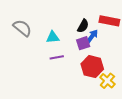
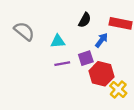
black semicircle: (83, 26) -> (85, 20), moved
purple square: (83, 43) -> (86, 58), moved

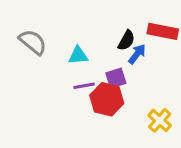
black semicircle: (85, 20) -> (126, 40), moved
red hexagon: (101, 74) -> (107, 99), moved

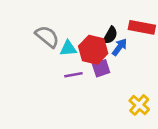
gray semicircle: (33, 42) -> (47, 37), moved
red hexagon: (107, 99) -> (93, 50), moved

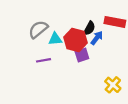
gray semicircle: (47, 37) -> (38, 29), turned -78
purple line: (73, 75) -> (44, 60), moved

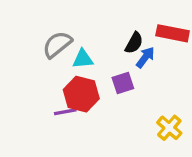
red hexagon: (75, 40) -> (81, 94), moved
purple line: (44, 60) -> (65, 112), moved

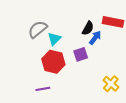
cyan triangle: (83, 59) -> (54, 39), turned -40
purple line: (65, 112) -> (43, 89), moved

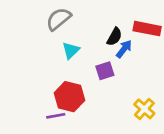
gray semicircle: (38, 29) -> (59, 19), moved
red hexagon: (53, 62) -> (69, 97), moved

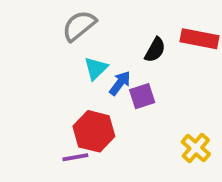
blue arrow: (124, 49) -> (120, 83), moved

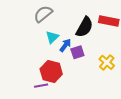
black semicircle: (155, 50) -> (85, 27), size x1.5
yellow cross: (196, 148) -> (107, 62), moved

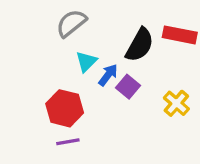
purple square: (77, 52) -> (128, 87), turned -32
red hexagon: (51, 71) -> (65, 108), moved

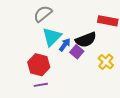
black semicircle: (140, 45) -> (86, 40), moved, turned 40
cyan triangle: (86, 62) -> (52, 37), size x1.5

